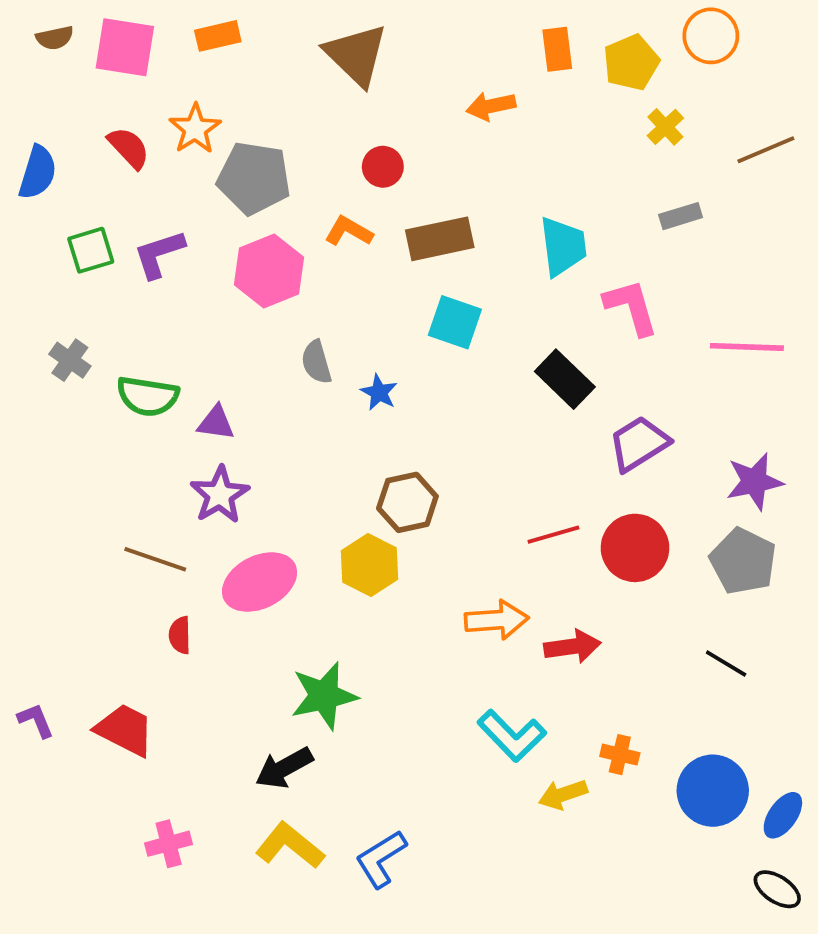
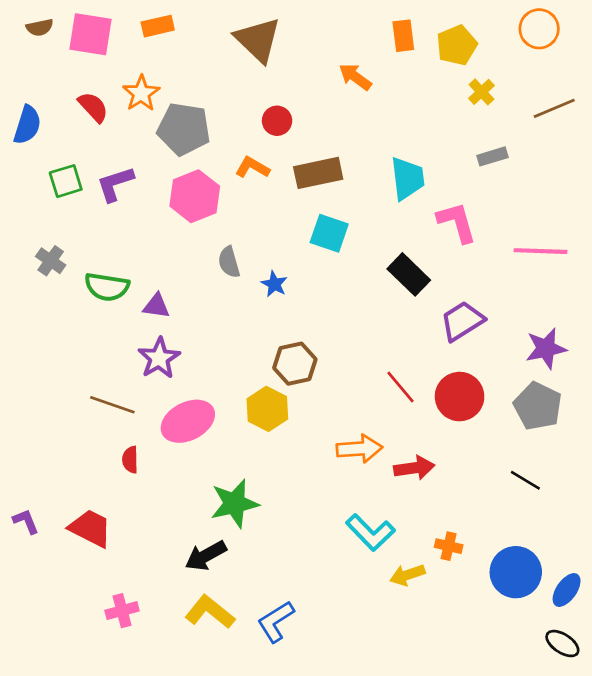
orange circle: (711, 36) -> (539, 29), moved
orange arrow: (491, 106) -> (355, 77), turned 48
red line: (553, 535) -> (401, 387), turned 66

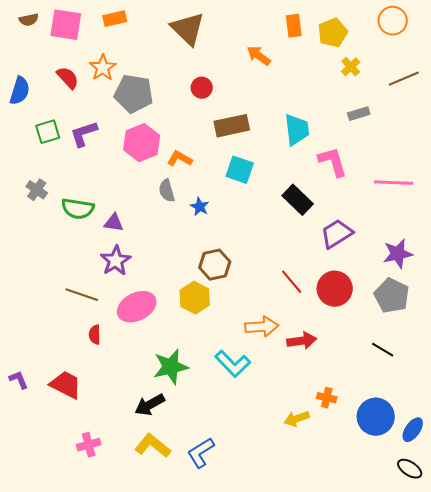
orange L-shape: (252, 167) -> (180, 159), moved
cyan L-shape: (370, 532) -> (233, 364), moved

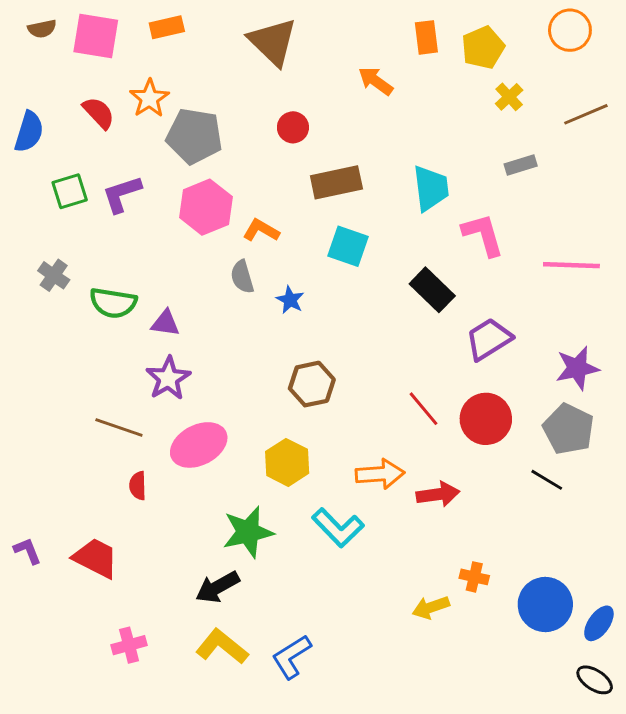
yellow hexagon: (195, 298) -> (287, 462), moved
black line: (383, 350) -> (547, 480), moved

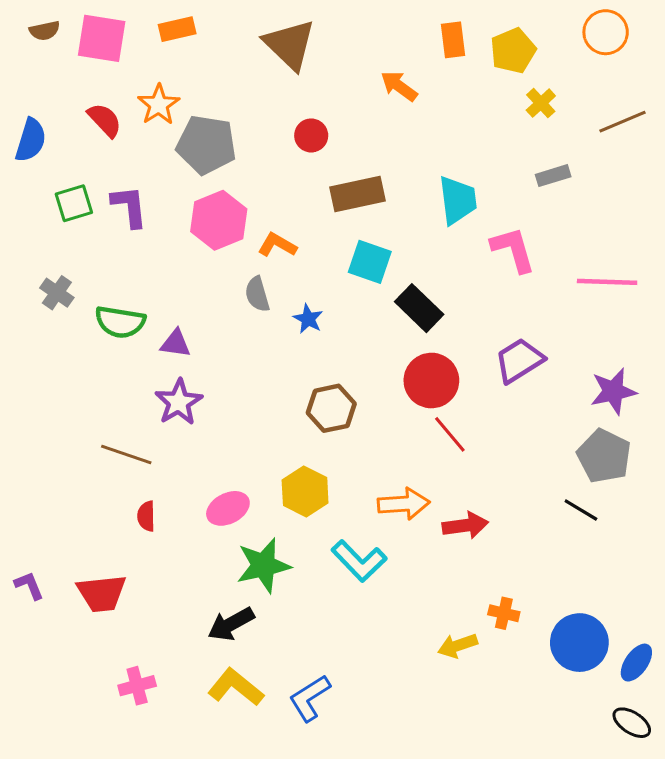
purple L-shape: (122, 194) -> (129, 206), turned 102
black rectangle: (432, 290) -> (419, 308), moved
red circle: (486, 419) -> (431, 381), moved
pink ellipse: (199, 445) -> (228, 508), moved, size x0.7
red trapezoid: (96, 558) -> (102, 593), turned 147

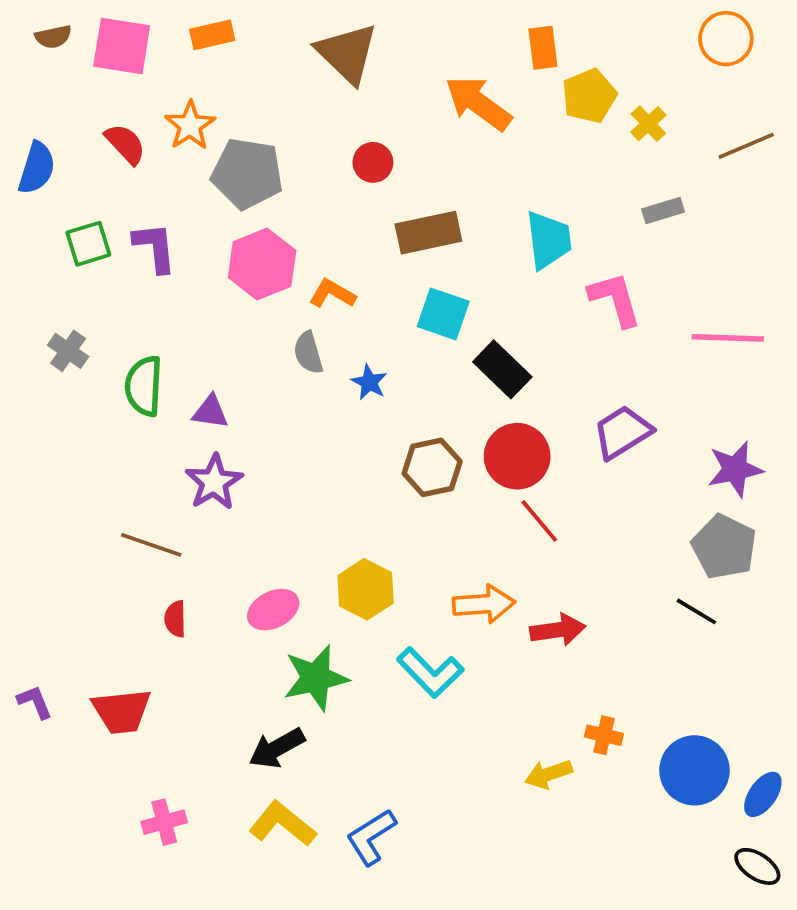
yellow pentagon: (513, 51) -> (589, 96), moved
orange arrow: (399, 86) -> (478, 103), size x1.5
green semicircle: (120, 322) -> (144, 386), turned 84
brown hexagon: (331, 408) -> (432, 467), moved

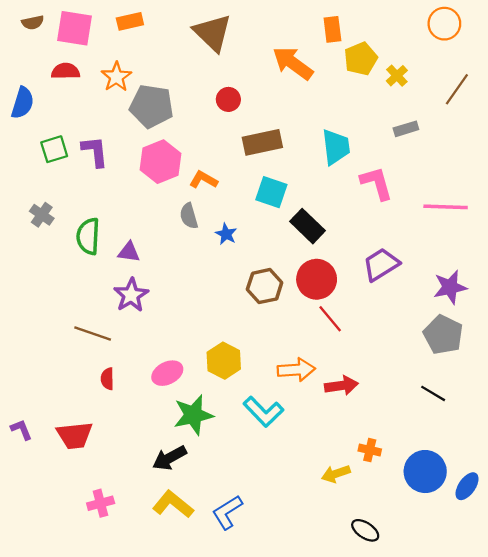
red semicircle: (125, 144) -> (66, 71), moved, turned -48
brown line: (746, 146) -> (457, 89), turned -32
black line: (696, 611) -> (433, 393), moved
black ellipse: (757, 866) -> (365, 530), moved

